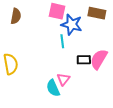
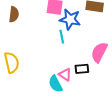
black rectangle: (84, 60) -> (82, 69), moved
pink triangle: (63, 79) -> (65, 75), turned -32

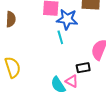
pink triangle: (65, 75) -> (72, 81), moved

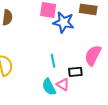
cyan line: (60, 37) -> (53, 61), moved

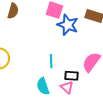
pink triangle: (63, 84) -> (67, 87), moved

